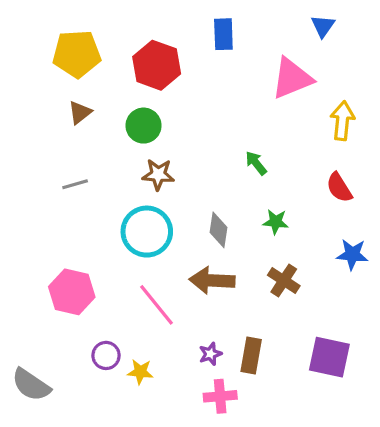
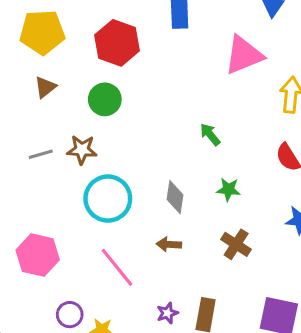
brown star: (158, 174) -> (82, 150), moved
brown arrow: (212, 280) -> (169, 244), size x0.6

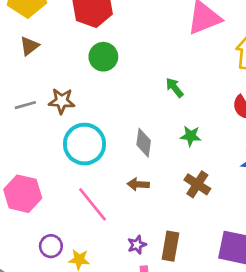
green circle: (105, 99) -> (103, 57), moved

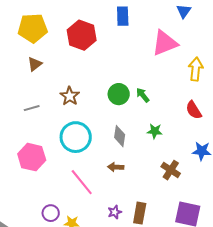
green circle: (103, 57) -> (119, 94), moved
brown star: (62, 101) -> (70, 96), moved, turned 30
brown cross: (197, 184) -> (171, 170), moved
pink hexagon: (23, 194) -> (32, 157), moved

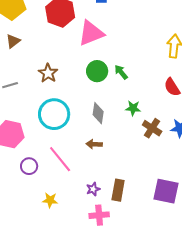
pink triangle: (165, 43) -> (91, 33), moved
brown cross: (171, 170) -> (152, 128), moved
purple circle: (51, 213) -> (29, 166), moved

